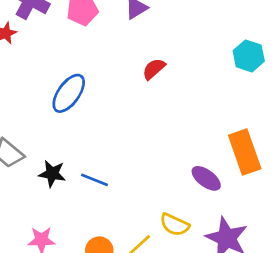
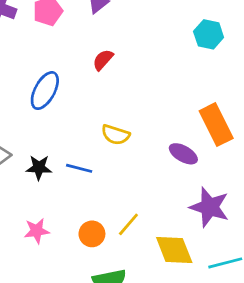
red semicircle: (154, 69) -> (103, 60), moved
yellow semicircle: (175, 225) -> (116, 135), moved

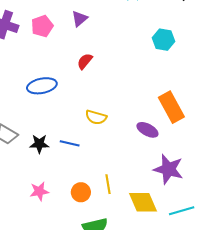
blue ellipse: (45, 91) -> (42, 86), turned 52
yellow line: (128, 224) -> (108, 184), turned -48

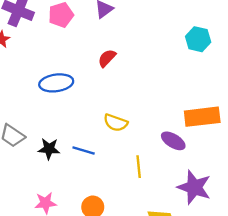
orange rectangle: (171, 107) -> (202, 117), turned -72
yellow line: (108, 184) -> (139, 167), moved

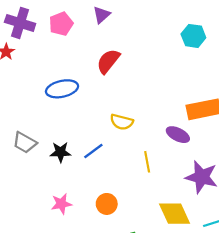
red semicircle: (107, 58) -> (108, 61), size x1.4
blue line: (84, 151) -> (93, 151), turned -48

